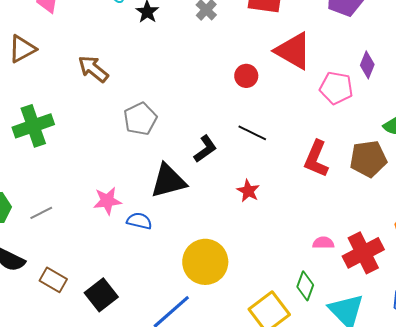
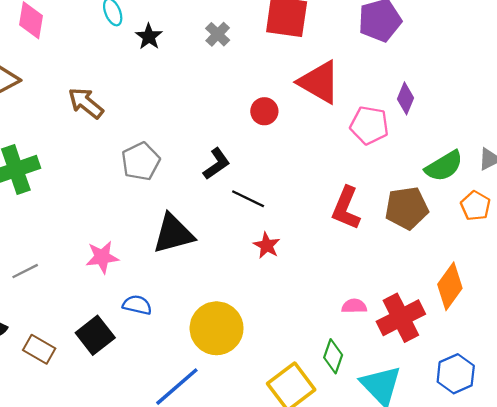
black line: (252, 133) -> (248, 199), moved
black L-shape: (205, 149) -> (217, 164), moved
blue semicircle: (139, 221) -> (137, 305), moved
black square: (101, 295) -> (95, 335), moved

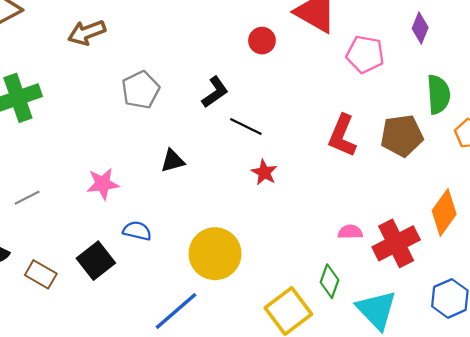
purple diamond: (406, 98) -> (420, 28), moved
brown arrow: (86, 103) -> (87, 33), turned -60
green semicircle: (444, 166) -> (438, 94), turned -63
black triangle: (173, 234) -> (173, 161), size x0.6

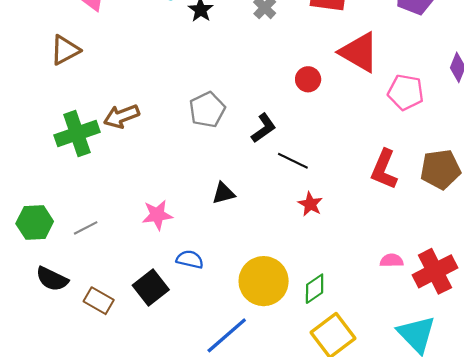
brown arrow: (87, 33) -> (121, 116), moved
gray pentagon: (141, 90) -> (207, 110), moved
green diamond: (330, 281) -> (315, 289), moved, turned 36

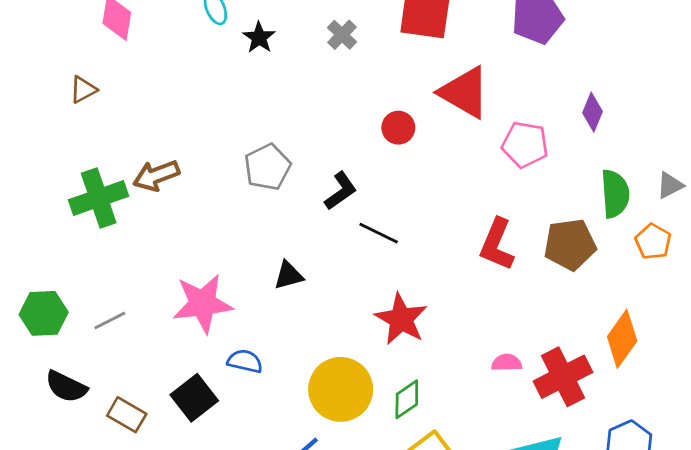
brown triangle: (65, 50) -> (83, 90), size x0.7
red star: (310, 204) -> (401, 319), moved, size x1.6
pink star: (157, 215) -> (203, 304), size x1.5

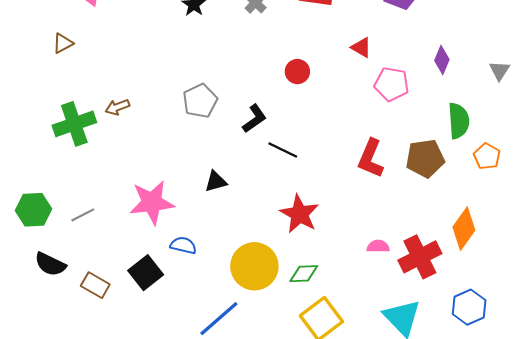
red triangle: (464, 92) -> (361, 47), moved, size x0.5
brown arrow: (156, 175) -> (117, 107), size x0.7
gray triangle: (670, 185) -> (499, 70), moved, turned -30
green diamond: (407, 399) -> (304, 274), turned 32

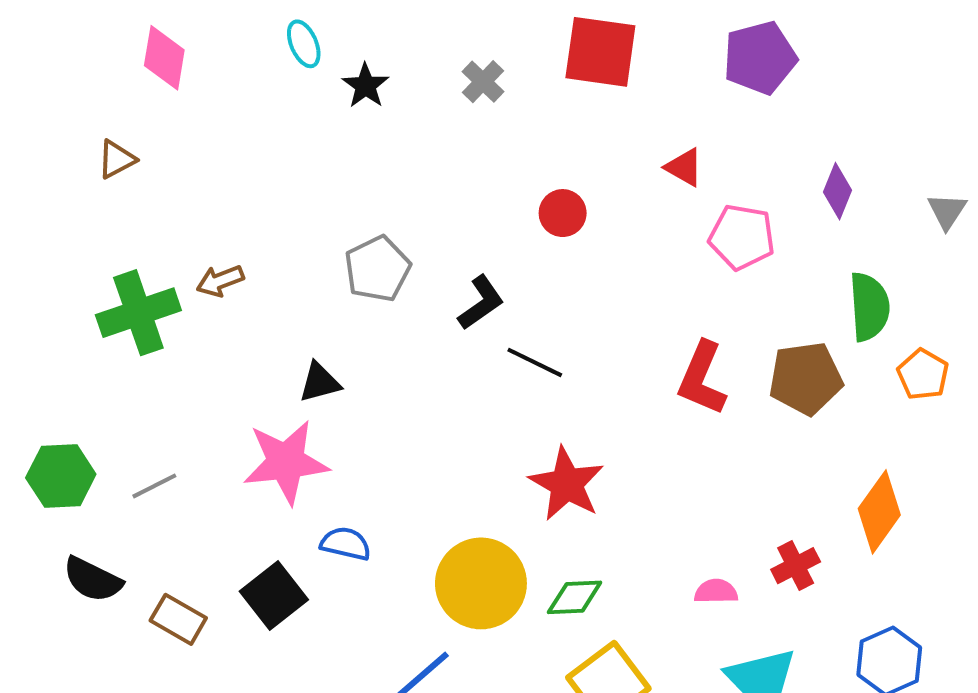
black triangle: (216, 181) -> (320, 382), moved
pink semicircle: (378, 246) -> (716, 591), moved
red cross: (420, 257) -> (796, 566), size x0.6

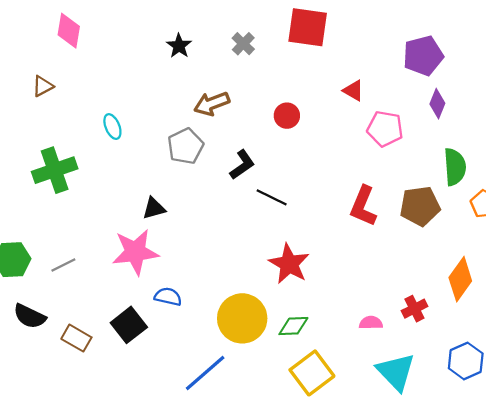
cyan ellipse: (304, 44) -> (112, 127), moved
purple pentagon: (760, 58) -> (423, 56), moved
brown arrow: (220, 281) -> (212, 104), moved, size x1.4

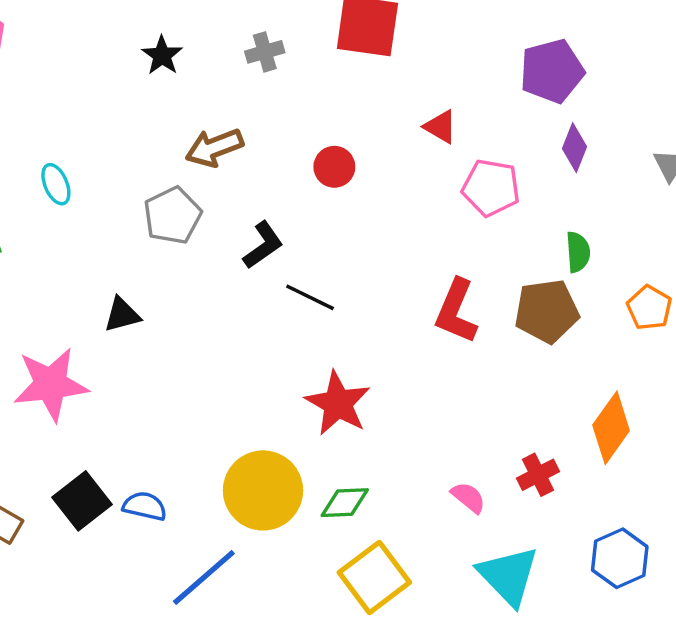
gray cross: (243, 44) -> (265, 52), turned 30
green semicircle: (455, 167) -> (578, 252), moved, size x0.7
pink star: (135, 252) -> (51, 384), moved
blue semicircle: (168, 297) -> (145, 506), moved
pink semicircle: (371, 323) -> (468, 497), turned 40

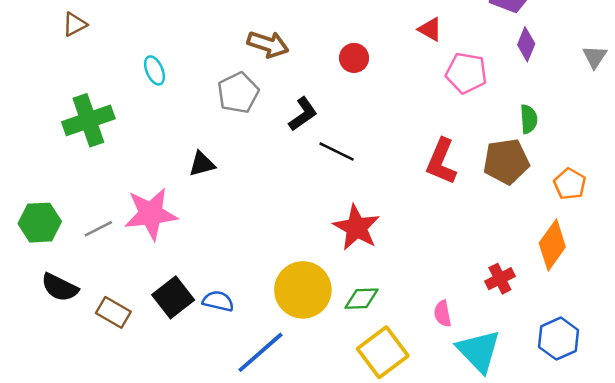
brown arrow: (214, 148) -> (268, 44), turned -141
orange pentagon: (649, 308) -> (570, 184), moved
pink semicircle: (468, 497) -> (443, 314), moved, turned -140

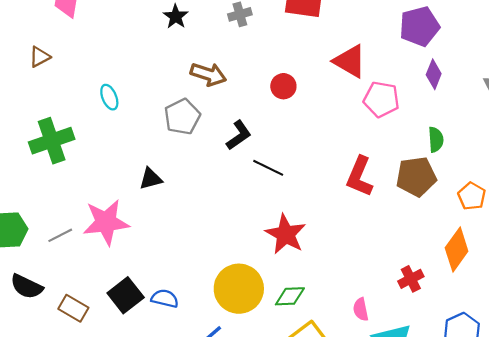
red triangle: (430, 29) -> (350, 61), size x1.6

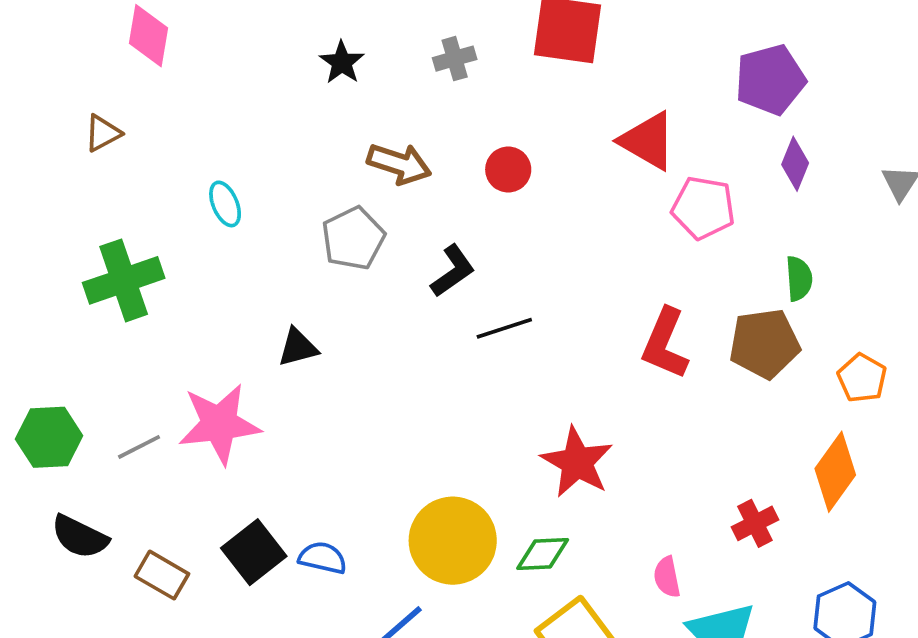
red circle: (283, 86) -> (508, 170), moved
black line: (268, 168) -> (504, 328), turned -44
red star: (286, 234) -> (577, 462), moved

